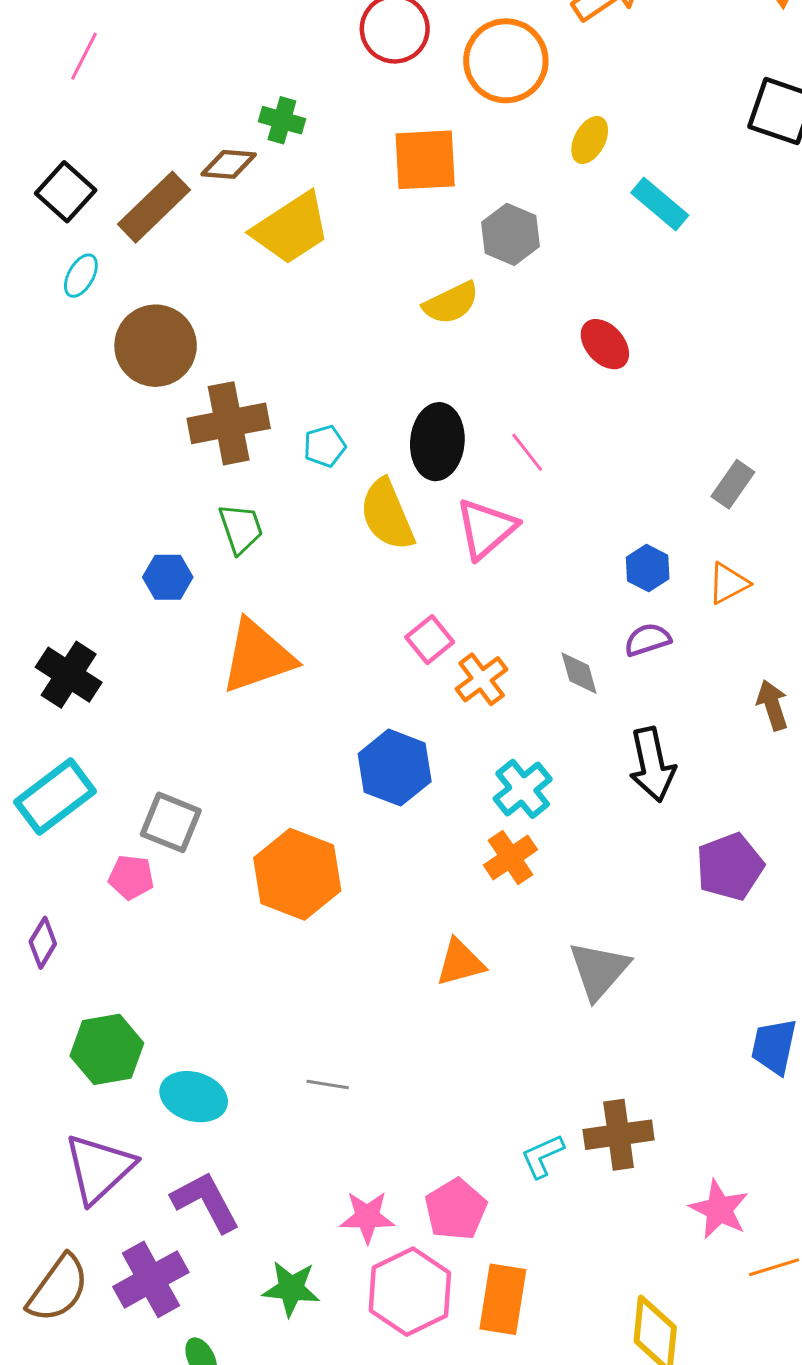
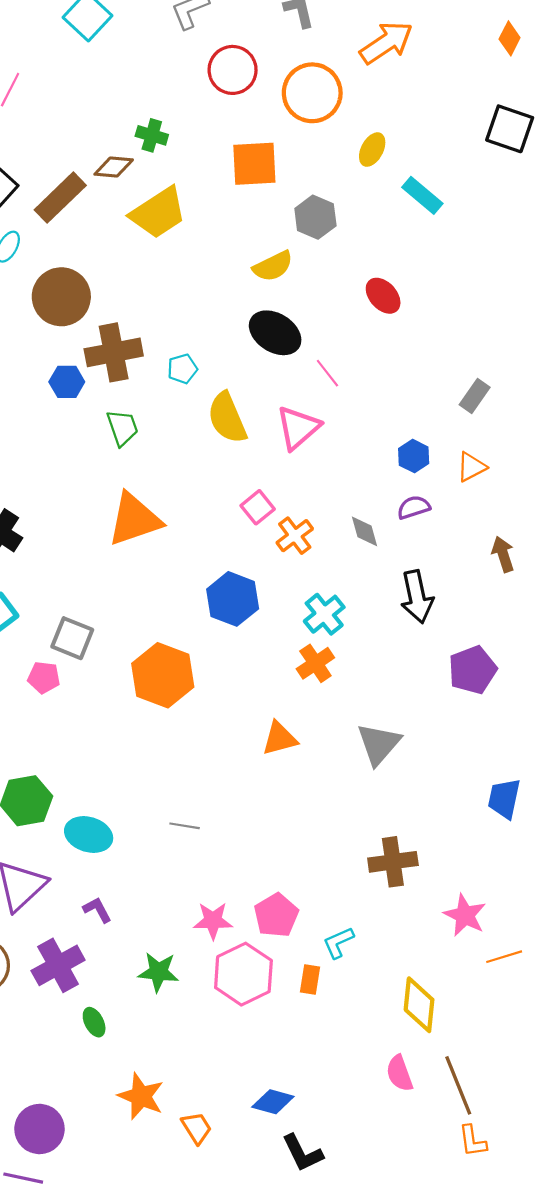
black ellipse: (437, 442) -> (275, 333), moved, turned -63
blue hexagon: (168, 577) -> (67, 382), moved
cyan L-shape: (542, 1156) -> (338, 942), moved
purple L-shape: (206, 1202) -> (97, 910), size x0.6
orange rectangle: (503, 1299) -> (310, 980), size x0.6

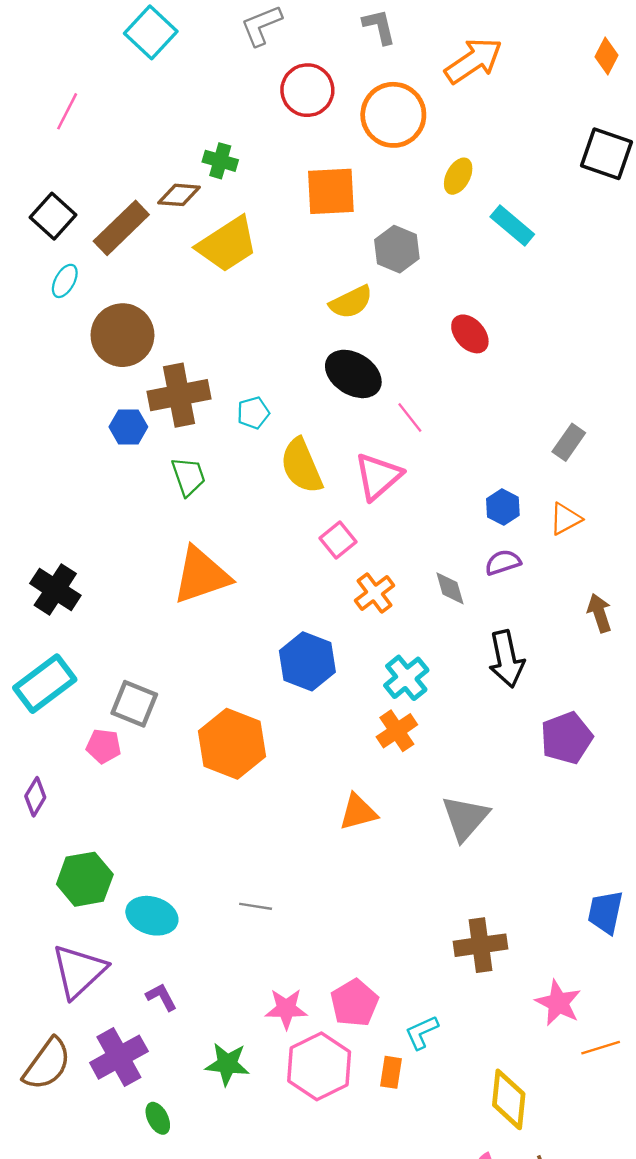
pink square: (258, 507) -> (338, 540), moved
blue trapezoid: (504, 799) -> (605, 912), moved

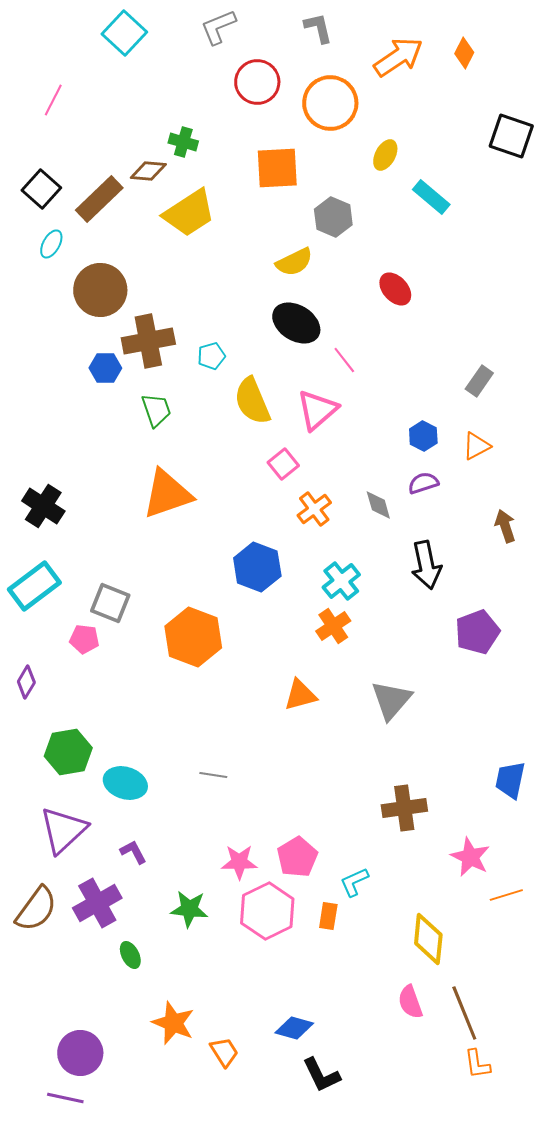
orange diamond: (607, 56) -> (464, 53), moved

